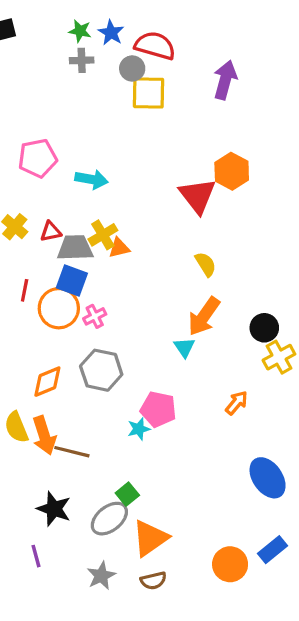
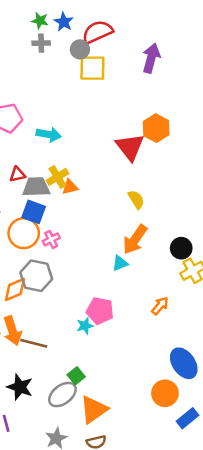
red semicircle: (155, 46) -> (97, 32), turned -40
cyan triangle: (184, 347) -> (120, 263), turned 42
gray hexagon: (101, 370) -> (36, 276), moved
orange circle: (230, 564) -> (165, 393), moved

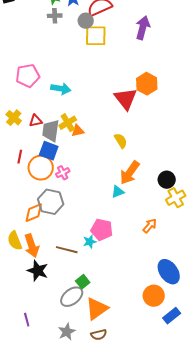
gray trapezoid: (36, 187) -> (51, 131), turned -80
yellow semicircle: (136, 199) -> (121, 141), moved
brown line: (34, 343) -> (67, 250), moved
black star: (20, 387) -> (38, 271), moved

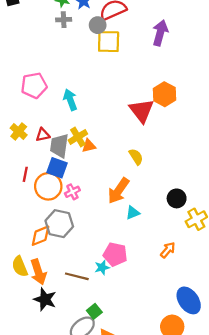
cyan arrow: (61, 89) -> (70, 100), turned -120
orange arrow: (130, 173) -> (118, 191), moved
black circle: (167, 180) -> (177, 198), moved

